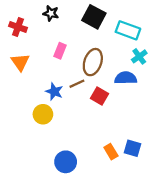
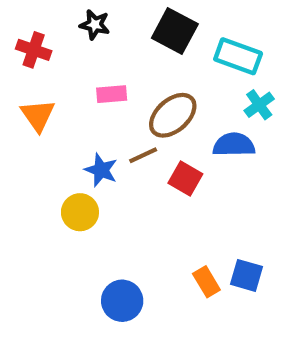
pink rectangle: (60, 51) -> (112, 94), turned 63
brown ellipse: (93, 62) -> (173, 115), turned 30

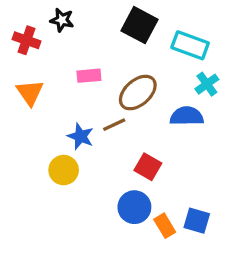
black star: (95, 25) -> (62, 20), moved
red square: (185, 178) -> (148, 167), moved
blue circle: (122, 301) -> (134, 207), moved

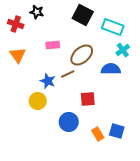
red square: (148, 167) -> (88, 99), turned -35
blue circle: (134, 207) -> (69, 122), moved

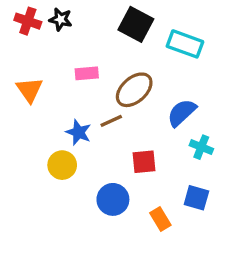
red cross: (16, 24) -> (28, 21), moved
cyan cross: (123, 50) -> (201, 147), moved, turned -32
blue semicircle: (111, 69) -> (182, 113), turned -42
blue square: (117, 131) -> (196, 198), moved

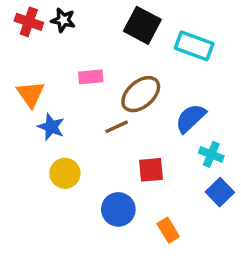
blue star: (79, 132) -> (51, 127), moved
blue square: (196, 198) -> (220, 192), moved, turned 30

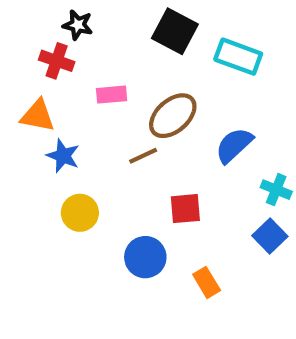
red cross: (29, 22) -> (57, 61), moved
orange triangle: (31, 94) -> (38, 116), turned -44
cyan cross: (211, 154) -> (276, 190), moved

